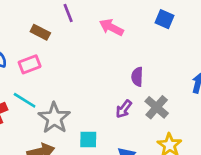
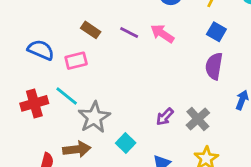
purple line: (68, 13) -> (129, 33), moved, turned -48
purple semicircle: (137, 77) -> (214, 66), moved, size x1.4
cyan square: (88, 140) -> (126, 143), turned 36

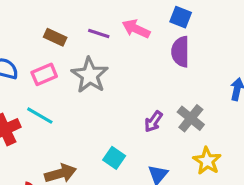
blue square: (216, 32) -> (181, 17), moved
purple semicircle: (214, 66) -> (180, 52), moved
gray star: (94, 117) -> (90, 75), moved

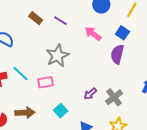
purple line: (99, 34) -> (61, 21), moved
brown rectangle: (55, 37) -> (36, 18), moved
pink rectangle: (44, 74) -> (45, 82), moved

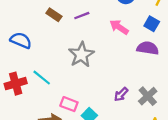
purple line: (61, 21) -> (82, 16), turned -48
purple semicircle: (117, 54) -> (148, 48), turned 90
pink rectangle: (45, 82) -> (69, 104), moved, turned 35

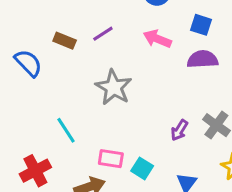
blue semicircle: (21, 40) -> (28, 63), moved, turned 35
cyan line: (42, 78) -> (66, 130), turned 30
red cross: (16, 84) -> (35, 171), moved

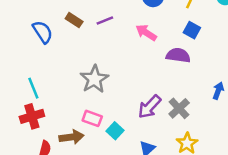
blue square: (201, 25) -> (192, 30), moved
gray star: (114, 87) -> (94, 79), moved
cyan line: (66, 130) -> (33, 88), moved
purple arrow: (179, 130) -> (150, 107), size x1.5

